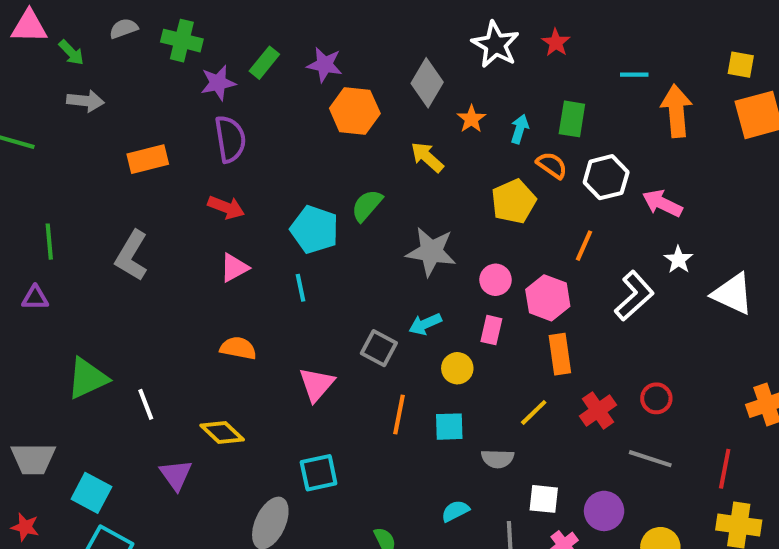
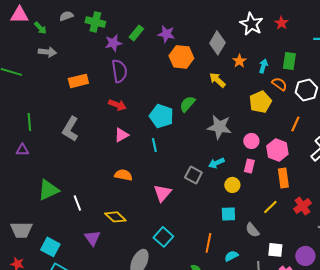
orange line: (399, 414) -> (208, 243), moved
gray semicircle: (498, 459) -> (252, 230), turned 49
cyan square: (319, 473) -> (163, 237), turned -36

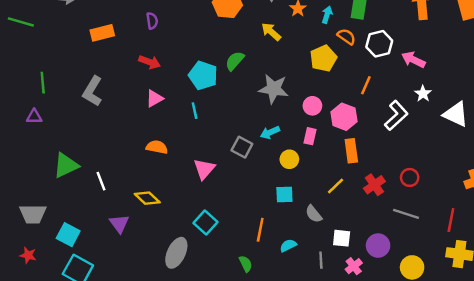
purple semicircle: (119, 71) -> (152, 21), size x0.6

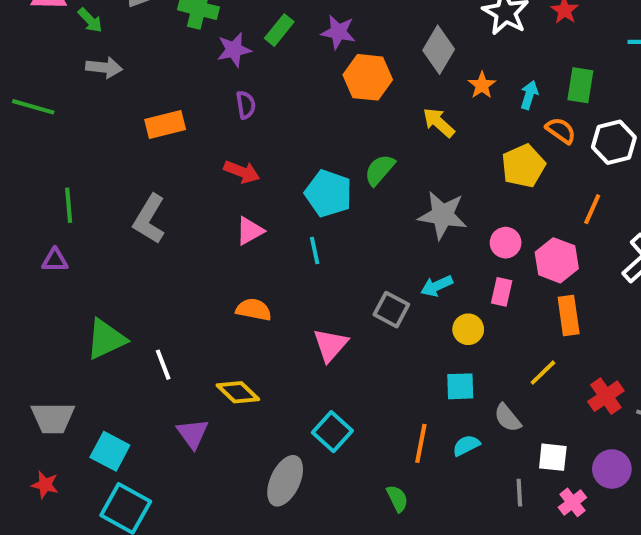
red cross: (374, 185) -> (606, 396), moved
cyan semicircle: (288, 246) -> (466, 445), moved

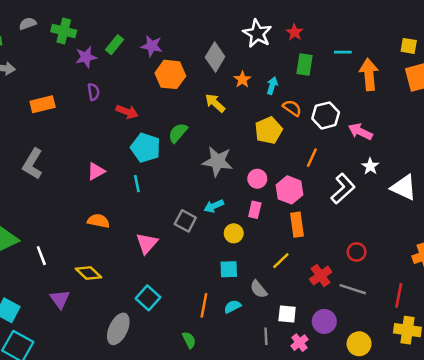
green rectangle: (580, 85) -> (304, 65), moved
red arrow: (242, 172) -> (127, 112), moved

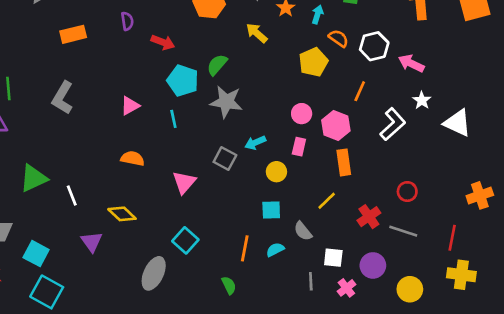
gray star: (218, 161) -> (226, 102), moved

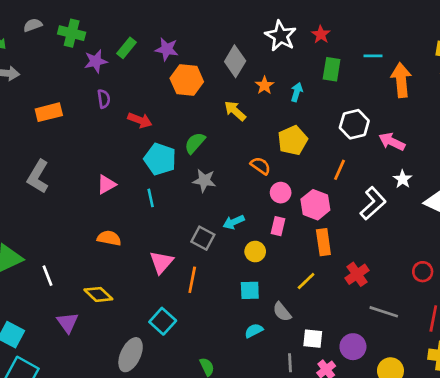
orange semicircle: (339, 38) -> (261, 166), moved
gray star: (226, 102) -> (204, 181), size x0.7
red circle: (407, 192) -> (423, 272), moved
red cross: (369, 217) -> (357, 274), moved
orange line: (245, 248) -> (192, 280), moved

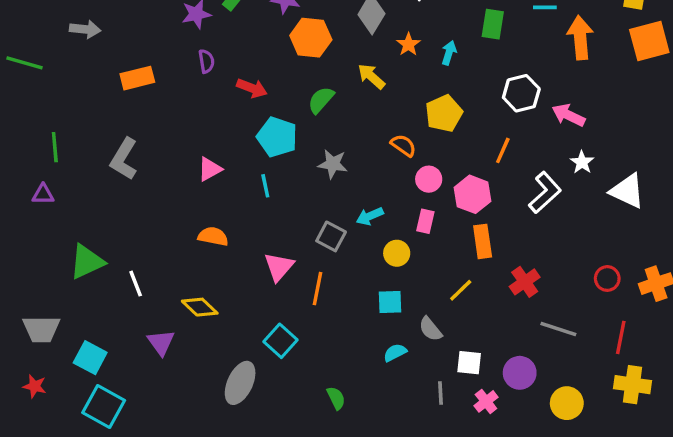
green semicircle: (195, 143) -> (321, 100), moved

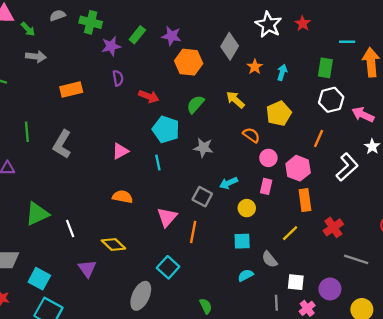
green rectangle: (493, 24) -> (325, 68), moved
yellow arrow: (371, 76) -> (235, 100), moved
green line: (55, 147) -> (27, 132), moved

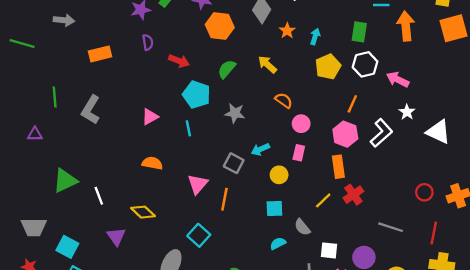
yellow pentagon: (279, 113) -> (328, 67), moved
pink hexagon: (298, 168) -> (345, 134), moved
red cross: (333, 227) -> (353, 195), moved

